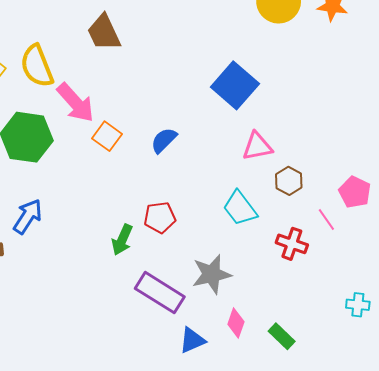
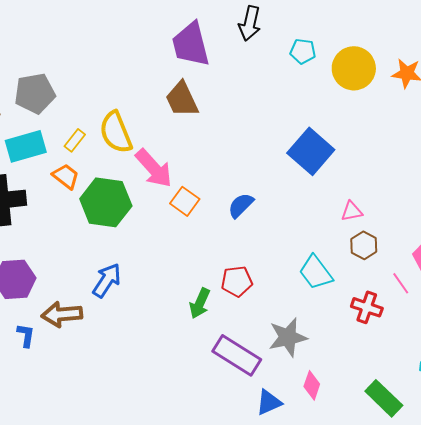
pink triangle: (257, 146) -> (352, 211), moved, size x0.7
green rectangle: (282, 336) -> (384, 398), moved, size x1.4

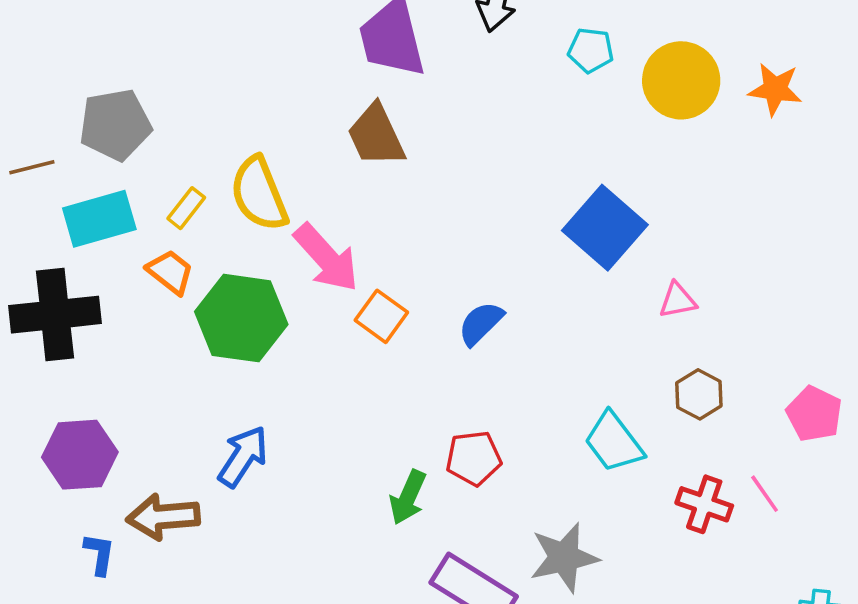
pink triangle: (352, 211) -> (678, 300), moved
pink line: (401, 283) -> (765, 494), moved

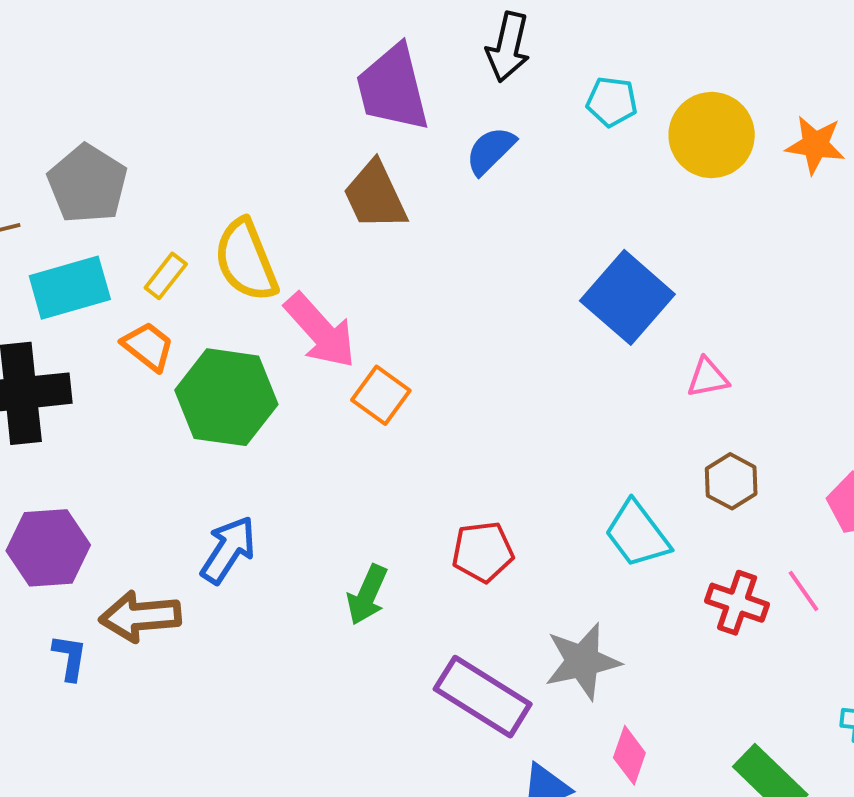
gray pentagon: (115, 125) -> (87, 184), turned -30
blue semicircle: (481, 323) -> (490, 151), moved
green arrow: (408, 497) -> (367, 595), moved

